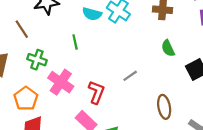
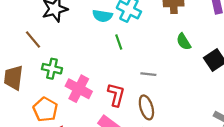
green line: (75, 42) -> (119, 42), moved
gray line: (130, 76) -> (148, 74), turned 48
brown ellipse: (164, 107) -> (146, 107), moved

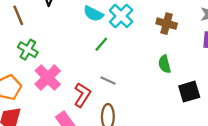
green line: (119, 42) -> (101, 44), turned 42
gray line: (148, 74) -> (108, 80), moved

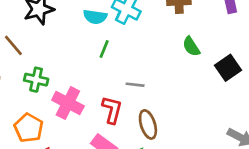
green line: (101, 44) -> (104, 49), moved

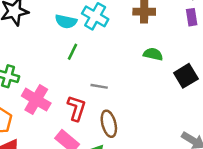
green semicircle: (191, 46) -> (153, 54), turned 132

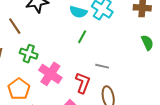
green semicircle: (153, 54) -> (147, 43), turned 49

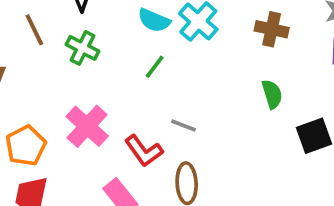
green cross: (29, 54) -> (82, 48), moved
red L-shape: (83, 83) -> (144, 151), turned 115

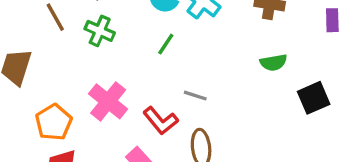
green semicircle: (272, 94) -> (274, 63), turned 100

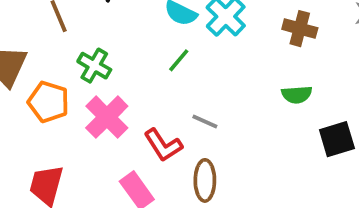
green cross: (100, 31) -> (94, 66), moved
orange pentagon: (54, 122) -> (48, 102), moved, turned -30

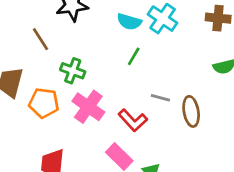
brown ellipse: (205, 180) -> (191, 111), moved

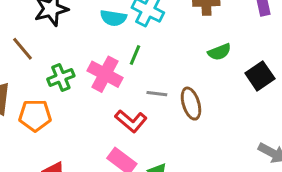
green line: (134, 56) -> (135, 55), moved
green cross: (73, 71) -> (61, 77), turned -35
pink cross: (88, 107) -> (105, 74), moved

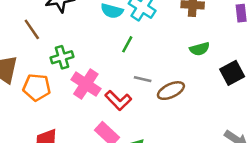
pink cross: (105, 74) -> (86, 84), moved
brown ellipse: (191, 104) -> (171, 91), turned 76

